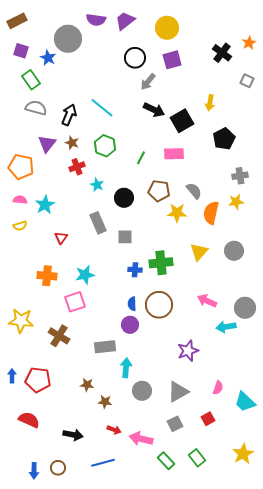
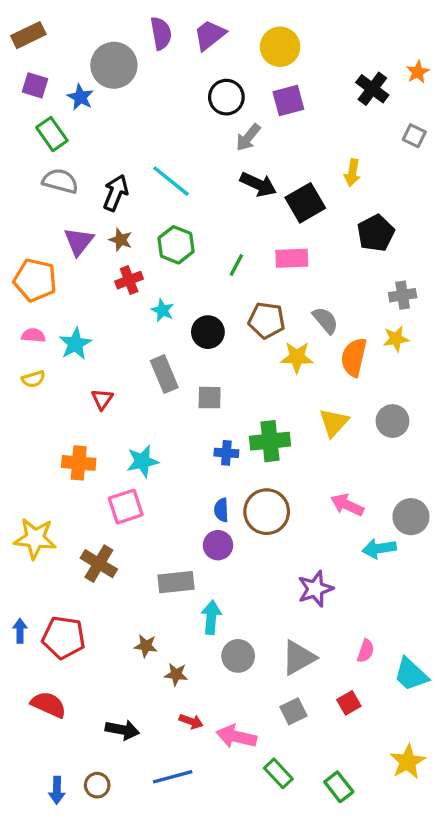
purple semicircle: (96, 20) -> (161, 33), turned -108
green rectangle: (197, 458) -> (339, 787), moved

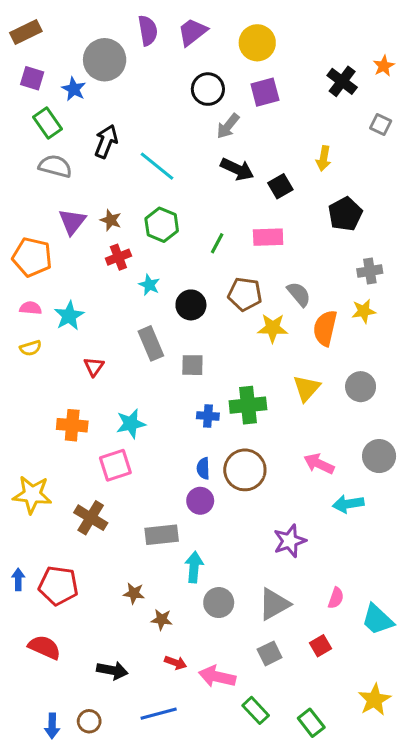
black arrow: (116, 193) -> (106, 141), moved
black square: (305, 203) -> (280, 186), size x0.7
gray circle: (411, 517) -> (379, 456), moved

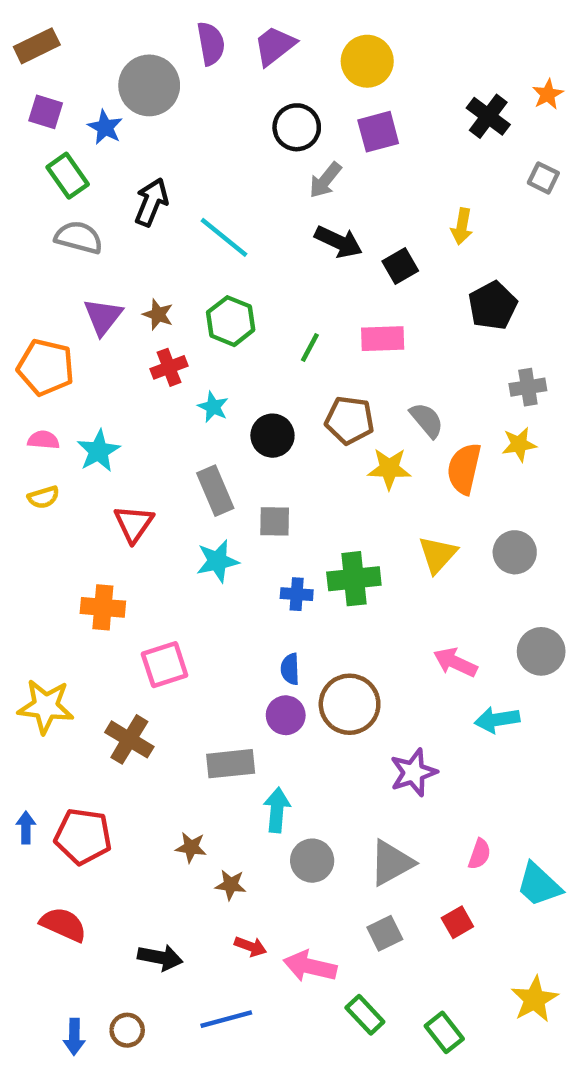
red triangle: (94, 367) -> (134, 524), size x1.4
cyan star: (131, 424) -> (217, 561), moved
brown circle: (245, 470) -> (350, 704), moved

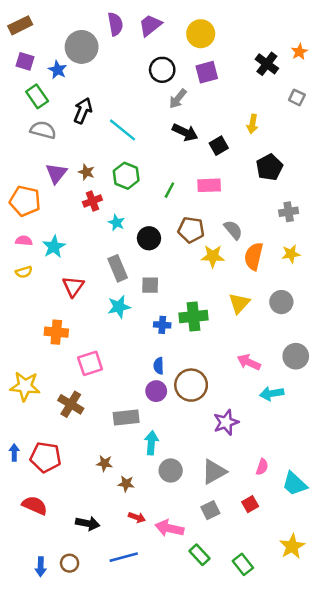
yellow star: (519, 444) -> (291, 254), moved

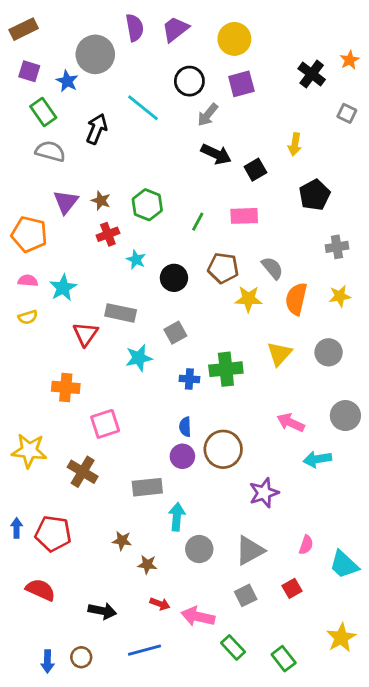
cyan line: (123, 130) -> (143, 108), moved
gray rectangle: (118, 268) -> (121, 313), moved, turned -55
gray square: (150, 285) -> (175, 333), turned -30

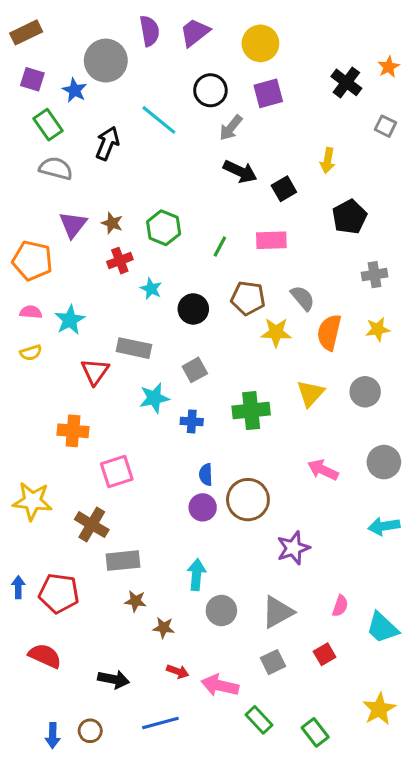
blue cross: (189, 379) -> (192, 421), moved
cyan arrow: (317, 459) -> (384, 526), moved
gray rectangle: (147, 487) -> (123, 561), moved

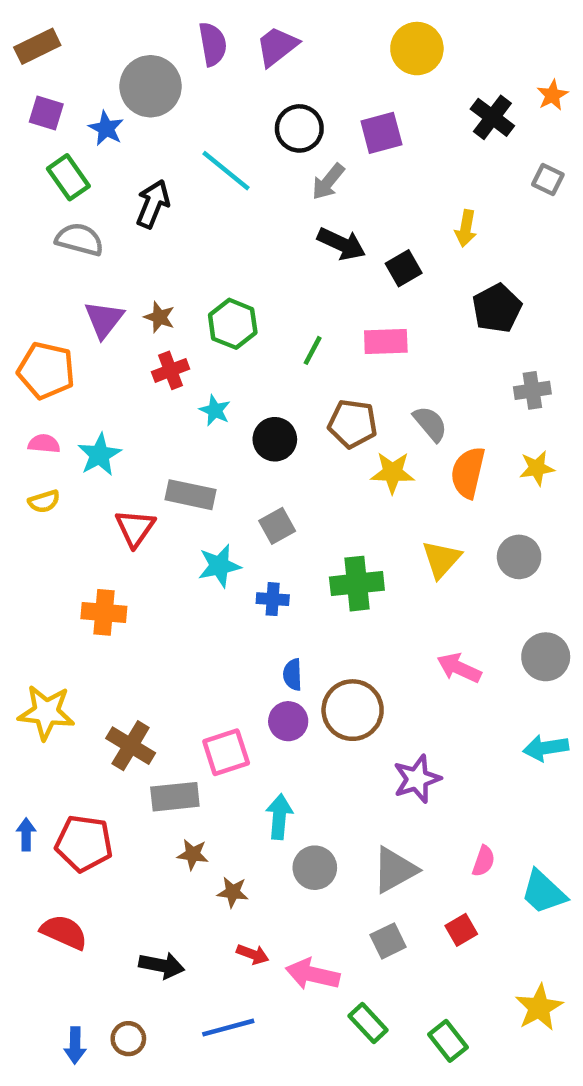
yellow circle: (260, 43) -> (417, 49), moved
pink square: (117, 471) -> (226, 752), moved

